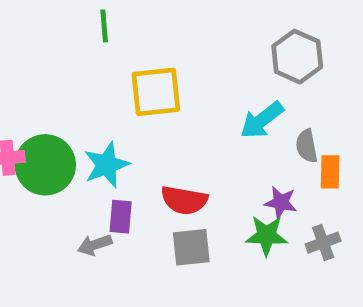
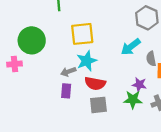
green circle: (45, 165) -> (32, 40), moved
cyan star: (106, 165) -> (87, 61), moved
gray arrow: (95, 245) -> (68, 72), moved

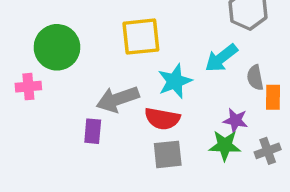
cyan star: (87, 61) -> (175, 81), moved
gray arrow: (68, 72) -> (118, 99), size x1.6
purple rectangle: (66, 91) -> (93, 131), moved

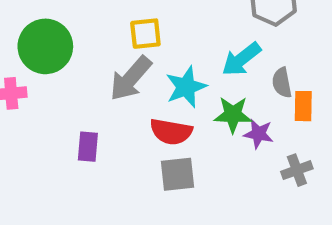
yellow square: (141, 37) -> (145, 34), size x0.7
gray arrow: (118, 99) -> (131, 78), moved, turned -30
green star: (225, 145) -> (233, 115), moved

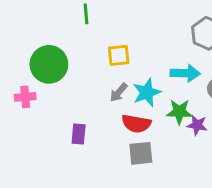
cyan arrow: (241, 59) -> (185, 73), turned -140
gray arrow: (131, 78) -> (119, 93), moved, size x0.6

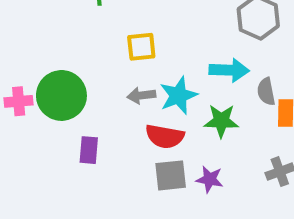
green circle: (49, 64) -> (61, 95), moved
gray arrow: (119, 93) -> (141, 95), turned 42
purple star: (197, 125) -> (210, 179), moved

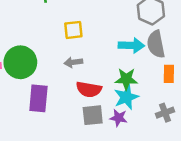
gray semicircle: (266, 92) -> (156, 44), moved, size x1.5
cyan star: (178, 95) -> (126, 97), moved
purple rectangle: (89, 150) -> (38, 98), size x1.5

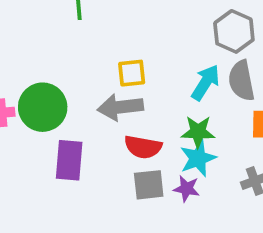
yellow square: (73, 30) -> (132, 73), moved
cyan arrow: (131, 45) -> (206, 83), turned -60
gray arrow: (73, 62) -> (120, 107), size x1.6

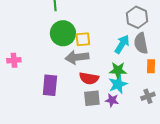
green circle: (43, 107) -> (63, 33), moved

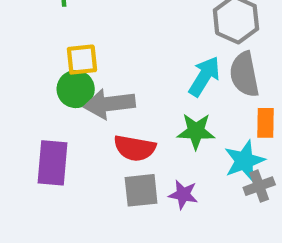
green circle: (63, 33) -> (76, 89), moved, size x0.7
yellow square: (83, 39) -> (82, 60), moved
cyan star: (118, 84) -> (244, 161), moved

